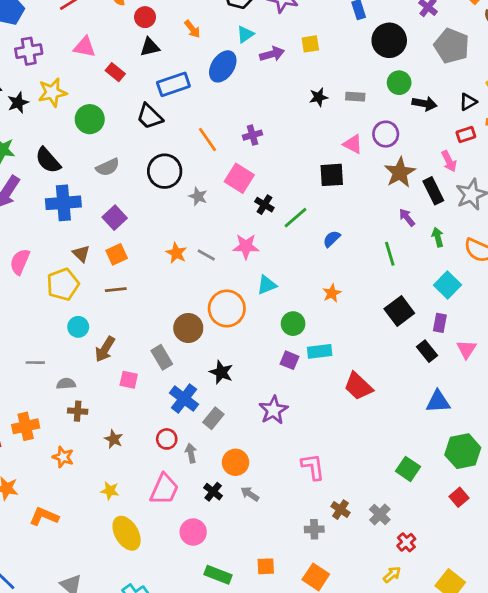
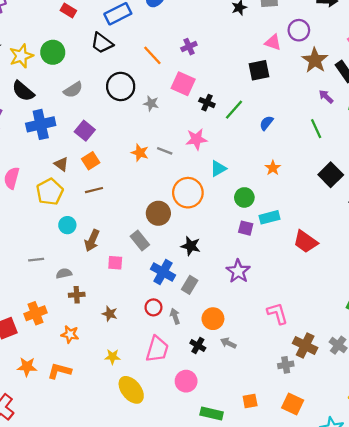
yellow star: (52, 92) -> (21, 56), moved
brown cross: (340, 510) -> (305, 345), size x1.5
orange L-shape: (44, 516) -> (59, 371), moved

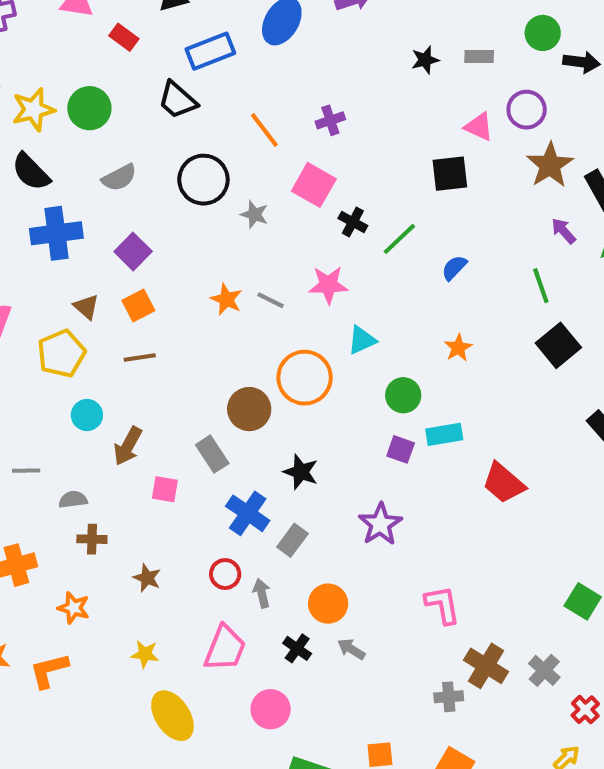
black square: (331, 175) -> (558, 345), moved
orange L-shape: (59, 371) -> (49, 671), turned -35

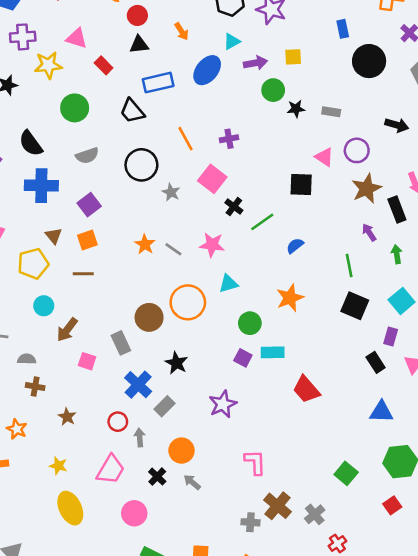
green circle: (543, 33) -> (273, 90), moved
yellow star: (33, 110) -> (48, 65), moved
black square: (558, 345) -> (355, 306), turned -36
orange star: (458, 348) -> (290, 298), size x1.5

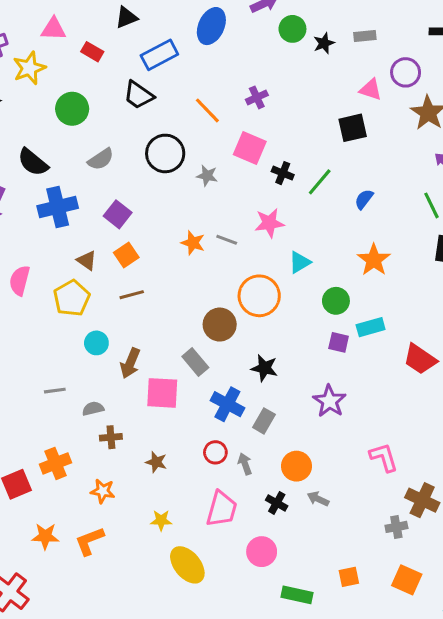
pink square: (87, 361) -> (162, 393), size x1.6

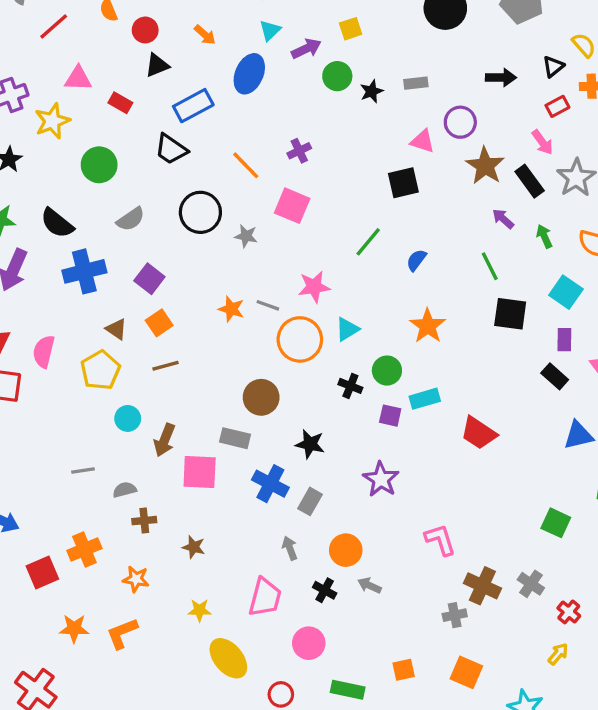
black cross: (283, 173) -> (350, 386), moved
orange circle: (259, 296) -> (300, 339), moved
gray rectangle: (195, 362) -> (235, 438), turned -36
red circle: (215, 452) -> (281, 694), moved

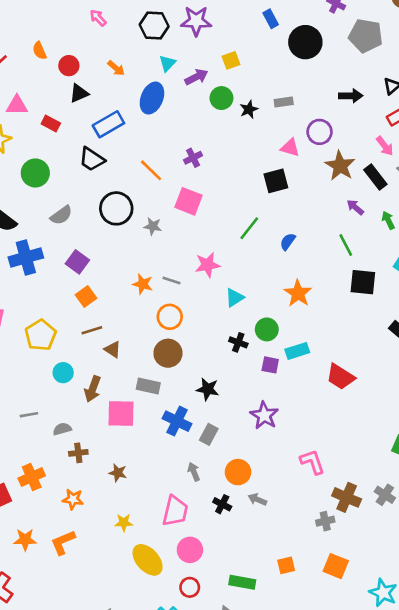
brown triangle: (116, 329) -> (113, 349), moved
orange circle: (300, 339) -> (170, 317), moved, size x0.7
pink circle: (309, 643) -> (190, 550), moved

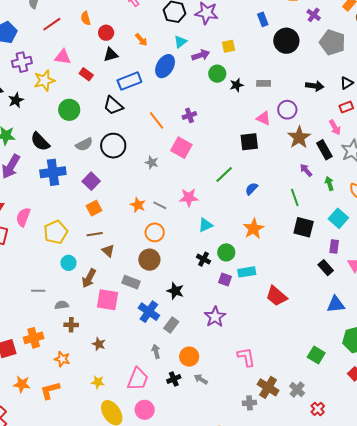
black circle: (116, 208) -> (113, 146), moved
black cross: (222, 504) -> (174, 379), turned 32

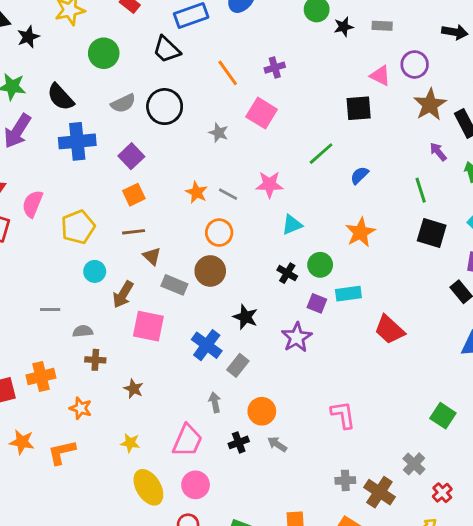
gray rectangle: (131, 282) -> (174, 285), moved
purple star: (215, 317) -> (297, 337), moved
brown cross: (268, 387) -> (379, 492), moved

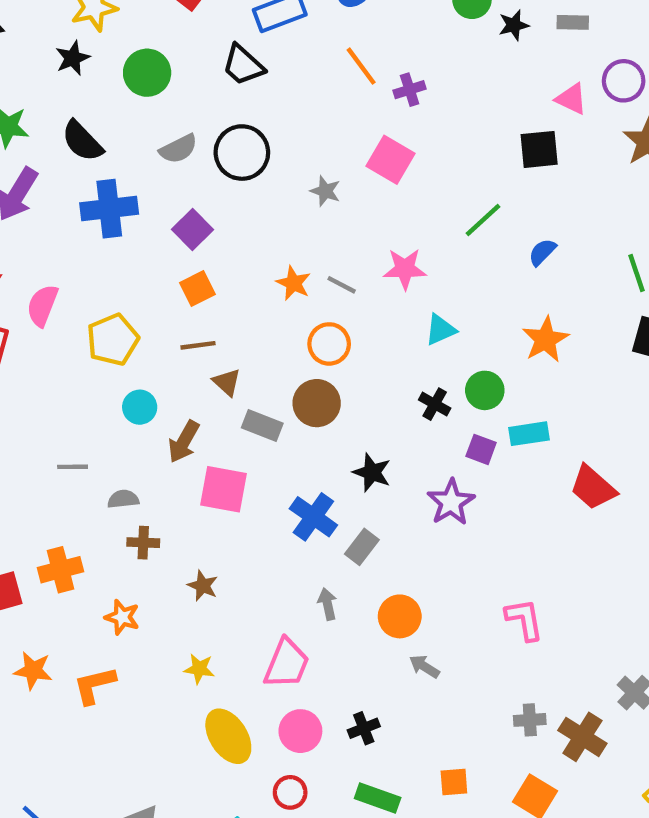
black star: (28, 37) -> (73, 58), moved
orange line: (228, 73) -> (361, 66), moved
black cross: (239, 442) -> (364, 728), moved

